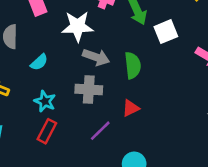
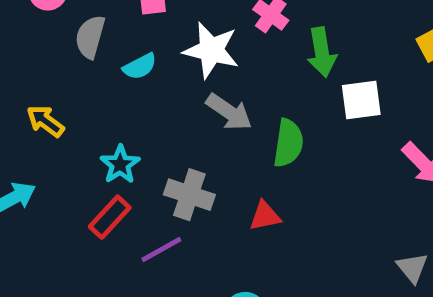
cyan semicircle: (39, 62) -> (140, 66), moved
gray cross: (89, 89) -> (189, 195), moved
purple line: (100, 131) -> (161, 249), moved

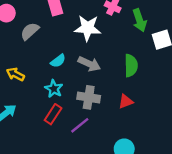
gray semicircle: (90, 37) -> (30, 31), turned 42
cyan semicircle: (140, 66) -> (58, 61), moved
gray arrow: (229, 112) -> (89, 64), moved

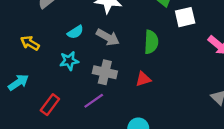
cyan star: (54, 89) -> (69, 61), turned 30
red rectangle: (53, 114) -> (50, 105), moved

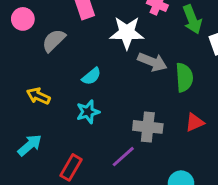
gray arrow: (108, 37) -> (152, 62), moved
gray cross: (105, 72) -> (148, 127), moved
red triangle: (143, 79) -> (195, 122), moved

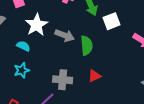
white star: (127, 33) -> (37, 25), moved, turned -30
cyan semicircle: (91, 76) -> (23, 46), turned -112

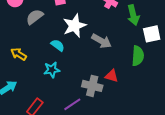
green semicircle: (87, 45) -> (138, 56), moved
red triangle: (94, 76) -> (112, 76), moved, turned 32

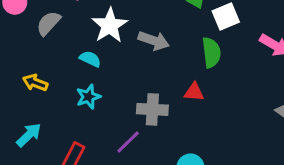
red triangle: (112, 76) -> (194, 92), moved

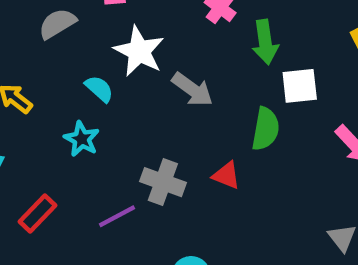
white star: (110, 25) -> (139, 51), turned -30
cyan star: (88, 97) -> (82, 139), turned 30

